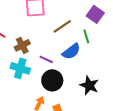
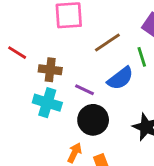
brown cross: (22, 45) -> (50, 70), turned 35

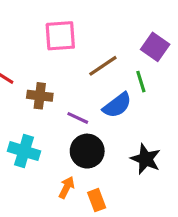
cyan cross: (47, 103) -> (24, 151), moved

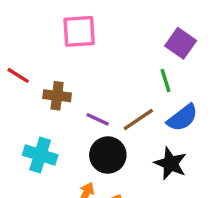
brown line: (103, 66) -> (138, 119), moved
blue semicircle: (117, 105) -> (182, 118), moved

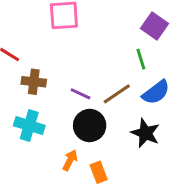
brown cross: (57, 96) -> (34, 82), moved

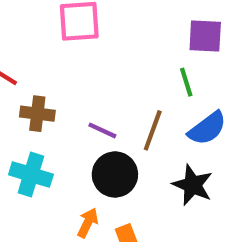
purple square: (154, 26) -> (205, 36), turned -32
brown line: (117, 94) -> (153, 130), turned -36

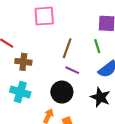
purple line: (102, 130) -> (72, 70), moved
brown line: (153, 130) -> (67, 48), moved

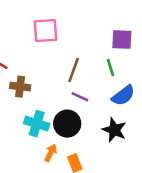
cyan cross: (20, 92) -> (37, 124), moved

